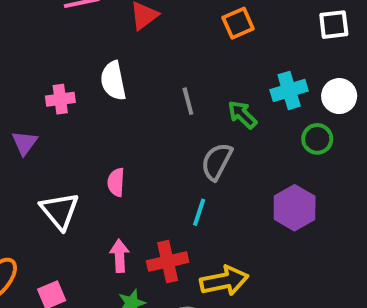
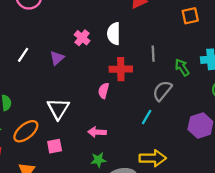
pink cross: (60, 99) -> (82, 38), turned 35
white triangle: (60, 211) -> (58, 109), moved
pink arrow: (120, 256) -> (97, 132), turned -96
red cross: (168, 262) -> (121, 69), moved

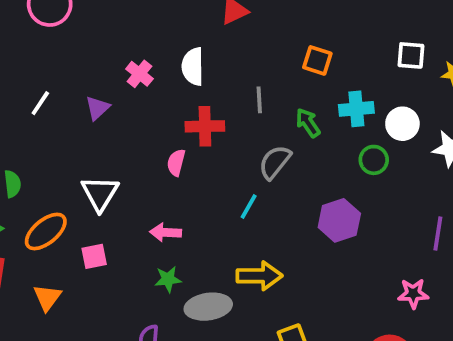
orange square: (190, 16) -> (317, 60), moved, turned 30

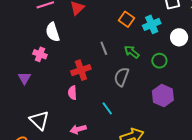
orange square: (317, 60) -> (127, 19), turned 35
white semicircle: (193, 66) -> (53, 32), moved
cyan cross: (356, 109) -> (152, 24), moved
green circle: (374, 160) -> (159, 61), moved
cyan line: (249, 206) -> (107, 108), moved, turned -48

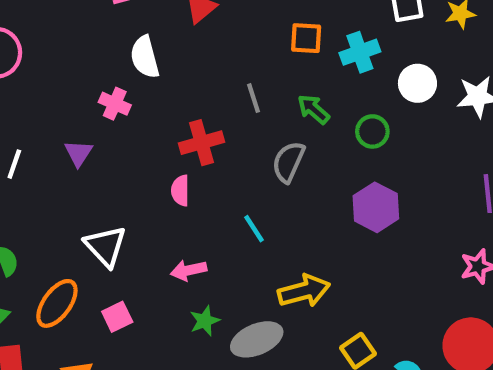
orange square: (127, 19) -> (306, 38), turned -35

